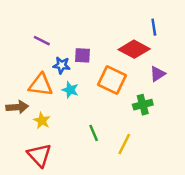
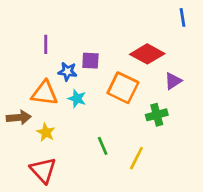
blue line: (154, 27) -> (182, 17), moved
purple line: (42, 41) -> (46, 44), turned 63

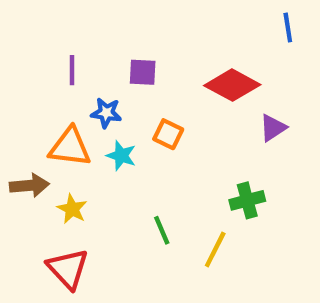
purple square: (90, 61) -> (143, 72), moved
orange square: (123, 88) -> (168, 134), moved, size x0.6
green cross: (157, 115) -> (247, 200), moved

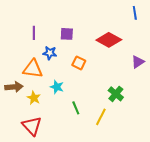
purple triangle: (273, 128) -> (138, 62), moved
cyan star: (121, 156) -> (57, 87), moved
green cross: (247, 200) -> (116, 94), turned -35

